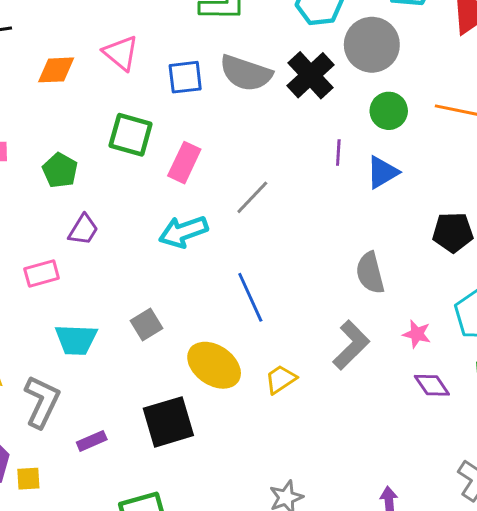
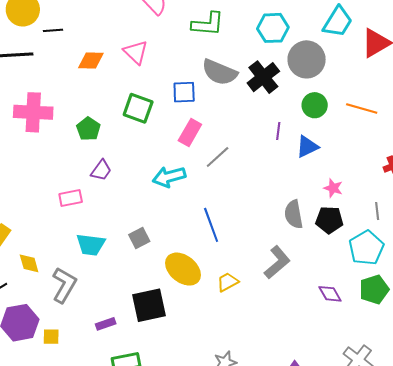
blue square: (185, 77) -> (184, 92), moved
pink rectangle: (184, 163) -> (190, 132), moved
black pentagon: (453, 232) -> (329, 220), moved
pink star: (417, 334) -> (333, 188), moved
purple rectangle: (92, 441) -> (106, 324), moved

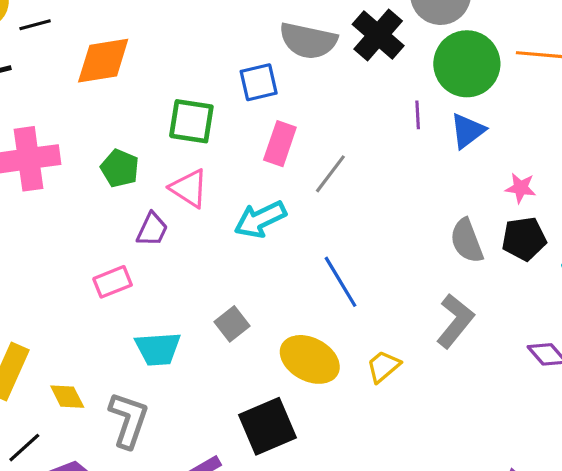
pink triangle: (136, 52) -> (189, 188), moved
orange diamond: (91, 60) -> (103, 61), size x1.4
green circle: (315, 105) -> (467, 64), size x1.6

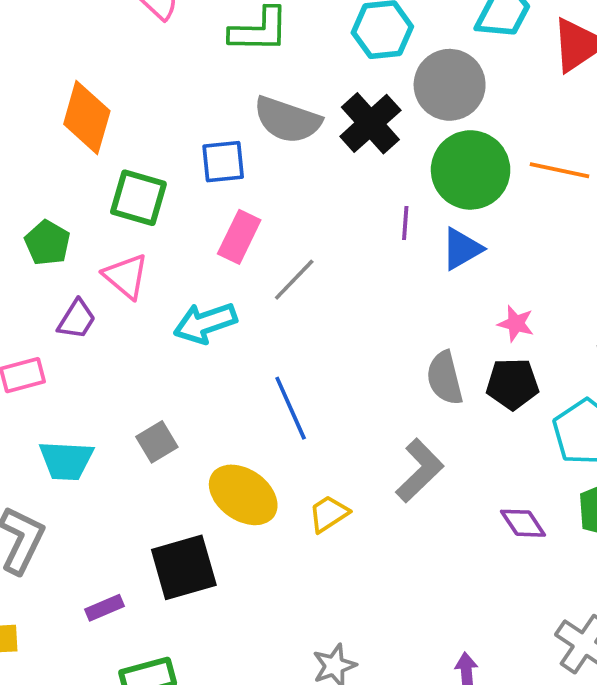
orange diamond: (103, 61) -> (87, 117), moved, turned -72

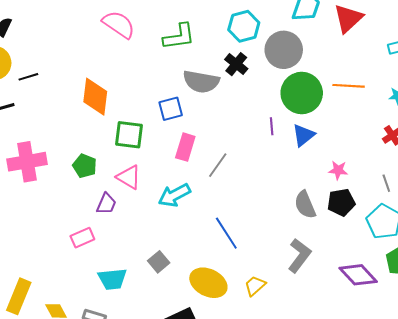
black cross: (370, 123) -> (236, 64), moved, size x0.7
purple diamond: (523, 523) -> (358, 275), size x1.5

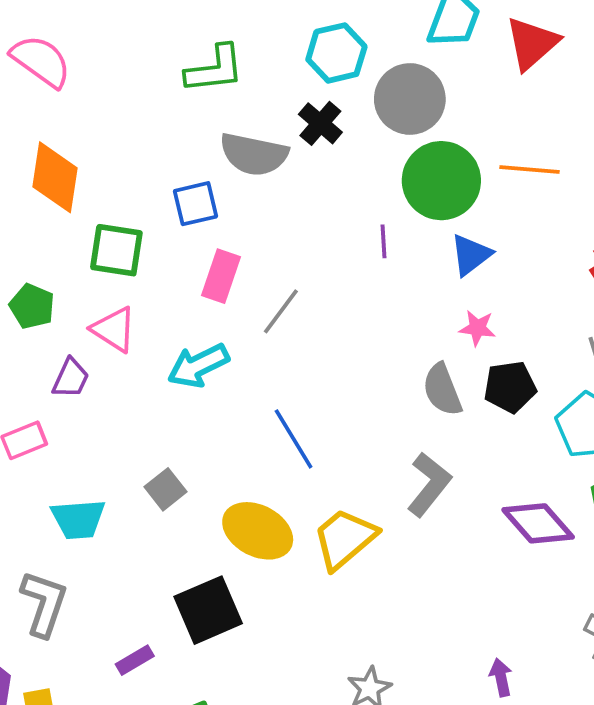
pink semicircle: (119, 24) -> (41, 61), moved
blue triangle: (303, 135) -> (471, 255), moved
pink star: (338, 170) -> (477, 328), moved
yellow trapezoid: (255, 286) -> (345, 539), size x1.6

